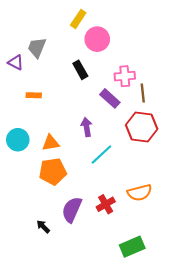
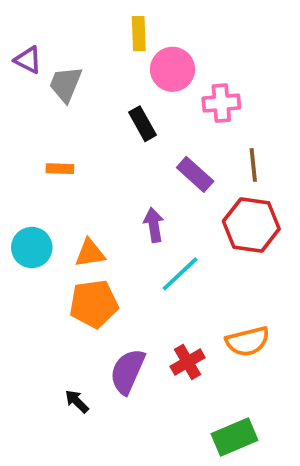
yellow rectangle: (78, 19) -> (139, 34), turned -36
purple triangle: (16, 62) -> (28, 60), moved
pink cross: (125, 76) -> (221, 103), moved

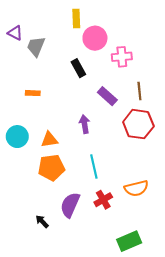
cyan line: (180, 274) -> (94, 167), moved, turned -60

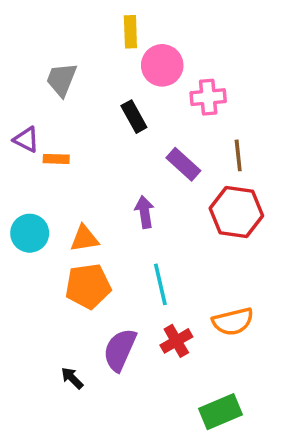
purple triangle: (15, 33) -> (26, 140), moved

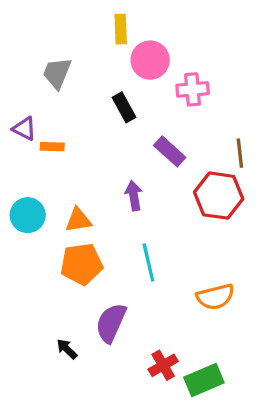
brown line: (238, 155) -> (240, 153), moved
red cross: (176, 341) -> (163, 365), moved

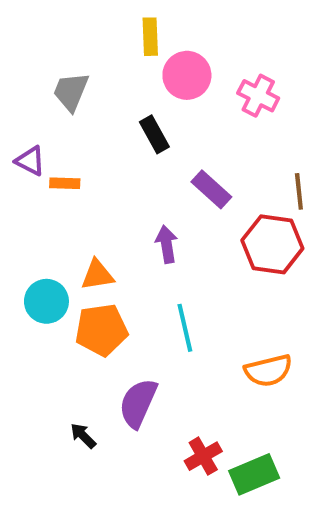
pink cross: (193, 89) -> (258, 96), moved, turned 32
cyan circle: (28, 215) -> (46, 301), moved

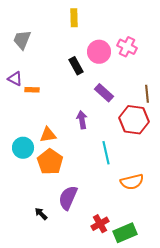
pink circle: (187, 75) -> (99, 52), moved
gray trapezoid: (71, 92) -> (22, 40), moved
cyan line: (185, 328) -> (106, 153), moved
orange pentagon: (101, 330) -> (50, 162), turned -30

